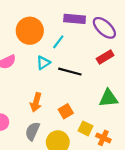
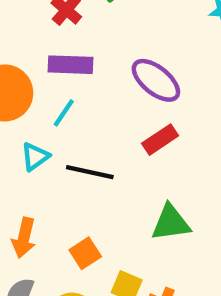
purple rectangle: (75, 19) -> (70, 65), moved

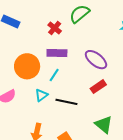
green triangle: (171, 223) -> (104, 125), turned 48

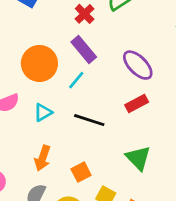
purple rectangle: (57, 53) -> (84, 49), turned 42
cyan triangle: (41, 95) -> (43, 112), moved

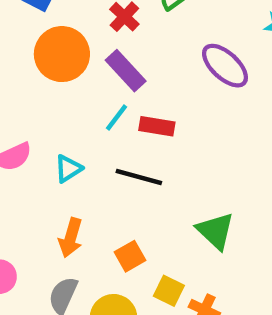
orange circle: (39, 63) -> (62, 54), moved
purple ellipse: (138, 65) -> (225, 66), moved
red rectangle: (137, 104) -> (157, 126), moved, turned 40

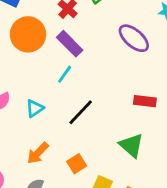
red rectangle: (157, 126) -> (145, 101), moved
black line: (139, 177) -> (81, 112), turned -60
orange arrow: (71, 238) -> (38, 153), turned 30

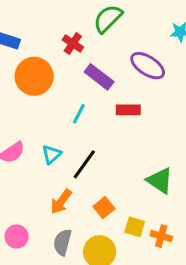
purple rectangle: (70, 44) -> (99, 77), moved
red rectangle: (145, 101) -> (128, 110), moved
black line: (81, 112) -> (84, 164), moved

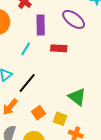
purple rectangle: (99, 77) -> (41, 25), turned 48
yellow square: (135, 227) -> (60, 119), moved

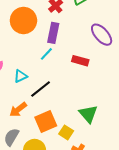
purple rectangle: (41, 25) -> (53, 33), moved
orange square: (39, 113) -> (46, 122), size x1.5

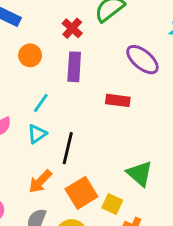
orange circle: (23, 20) -> (30, 55), size x0.6
cyan line: (46, 54) -> (41, 103), moved
black line: (41, 89) -> (68, 148), turned -30

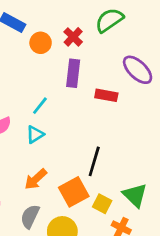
orange circle: (30, 55) -> (41, 43), moved
red rectangle: (118, 100) -> (106, 95), moved
black line: (68, 148) -> (94, 161), moved
green triangle: (140, 174) -> (135, 195), moved

